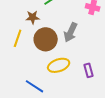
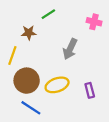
brown circle: (46, 39) -> (27, 81), moved

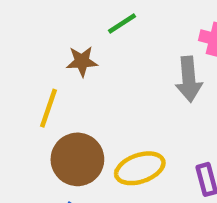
gray arrow: (70, 49) -> (189, 79), moved, turned -30

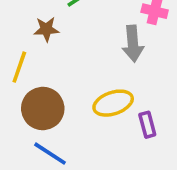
yellow ellipse: (140, 168) -> (113, 103), moved

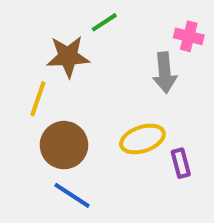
brown star: (46, 29) -> (68, 56), size x1.5

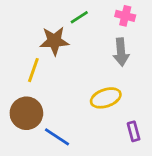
pink cross: (189, 36) -> (125, 16), moved
brown circle: (64, 145) -> (26, 113), moved
purple rectangle: (181, 163) -> (134, 131), moved

